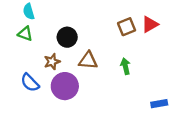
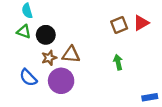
black circle: (67, 37) -> (46, 35), moved
brown triangle: (88, 60) -> (71, 55), moved

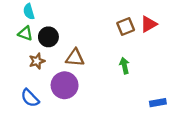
brown star: (49, 58) -> (37, 61), moved
blue semicircle: (28, 78) -> (30, 98), moved

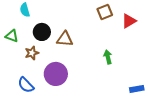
brown square: (126, 27) -> (105, 12), moved
green triangle: (25, 33) -> (12, 36), moved
brown triangle: (75, 58) -> (65, 39), moved

